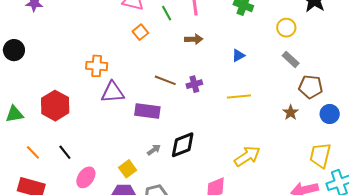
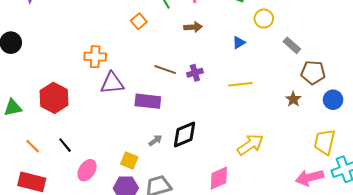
yellow circle: (286, 28) -> (264, 19), moved
yellow square: (128, 169) -> (129, 160), turned -30

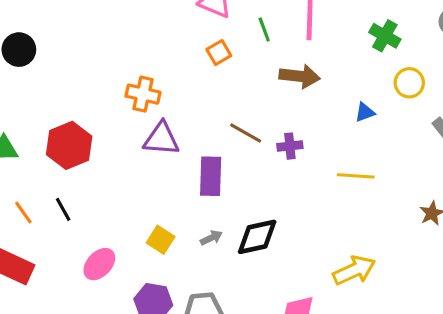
brown arrow: (193, 27) -> (300, 76), size x1.4
purple rectangle: (148, 101) -> (211, 176), turned 75
black line: (65, 145) -> (63, 209), moved
yellow square: (129, 160) -> (161, 240), moved

